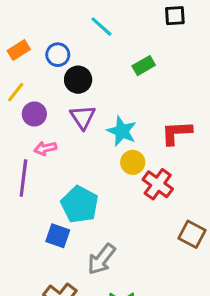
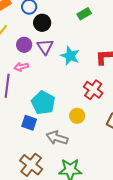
purple circle: (34, 114) -> (24, 45), moved
yellow circle: (133, 162) -> (77, 116), moved
gray arrow: (101, 259) -> (57, 138), turned 70

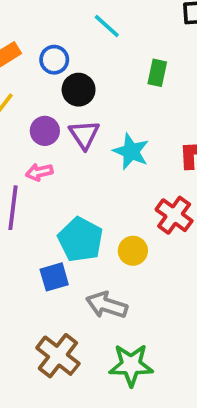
green rectangle: (84, 14) -> (157, 73), turned -48
yellow circle: (77, 116) -> (133, 251), moved
blue square: (29, 123) -> (54, 277), turned -35

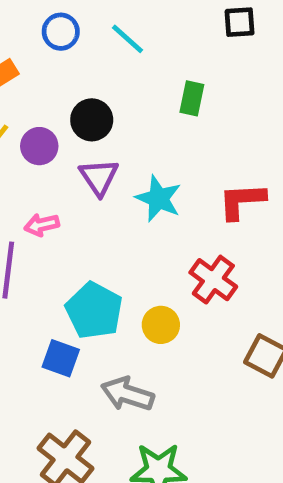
blue circle: (54, 60) -> (61, 32), moved
purple circle: (45, 131) -> (39, 146), moved
blue square: (54, 277) -> (61, 358), turned 36

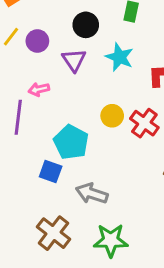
black circle: (92, 120) -> (86, 25), moved
cyan star: (158, 199) -> (119, 57), moved
yellow circle: (161, 325) -> (112, 116), moved

